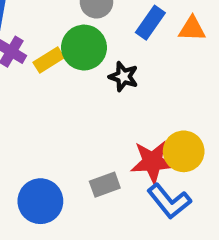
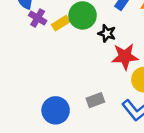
red star: (153, 162) -> (125, 56), moved

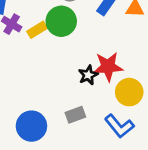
black star: (107, 33) -> (88, 75), moved, turned 30

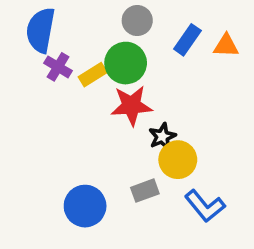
red star: (108, 67) -> (131, 106), moved
yellow circle: (129, 92) -> (178, 160), moved

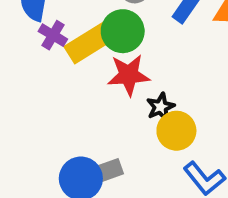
yellow rectangle: (93, 75) -> (89, 43), size x1.6
gray rectangle: (145, 191) -> (109, 171), moved

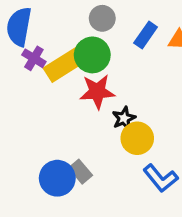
gray rectangle: (109, 171) -> (81, 172), turned 70

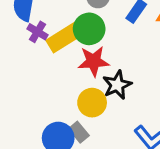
black star: (124, 118) -> (117, 85), size x1.4
yellow circle: (137, 138) -> (92, 103), moved

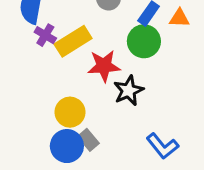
green circle: (89, 29) -> (144, 41), moved
yellow circle: (92, 103) -> (70, 112), moved

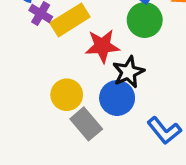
gray rectangle: (88, 140) -> (86, 124), size x1.4
blue circle: (67, 146) -> (117, 98), moved

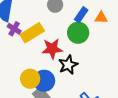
blue circle: (117, 98) -> (44, 81), moved

